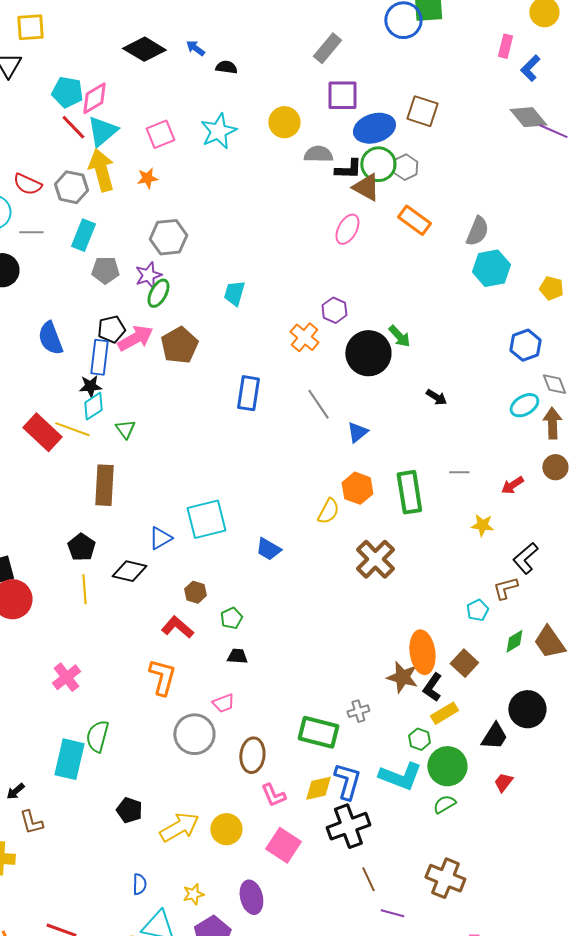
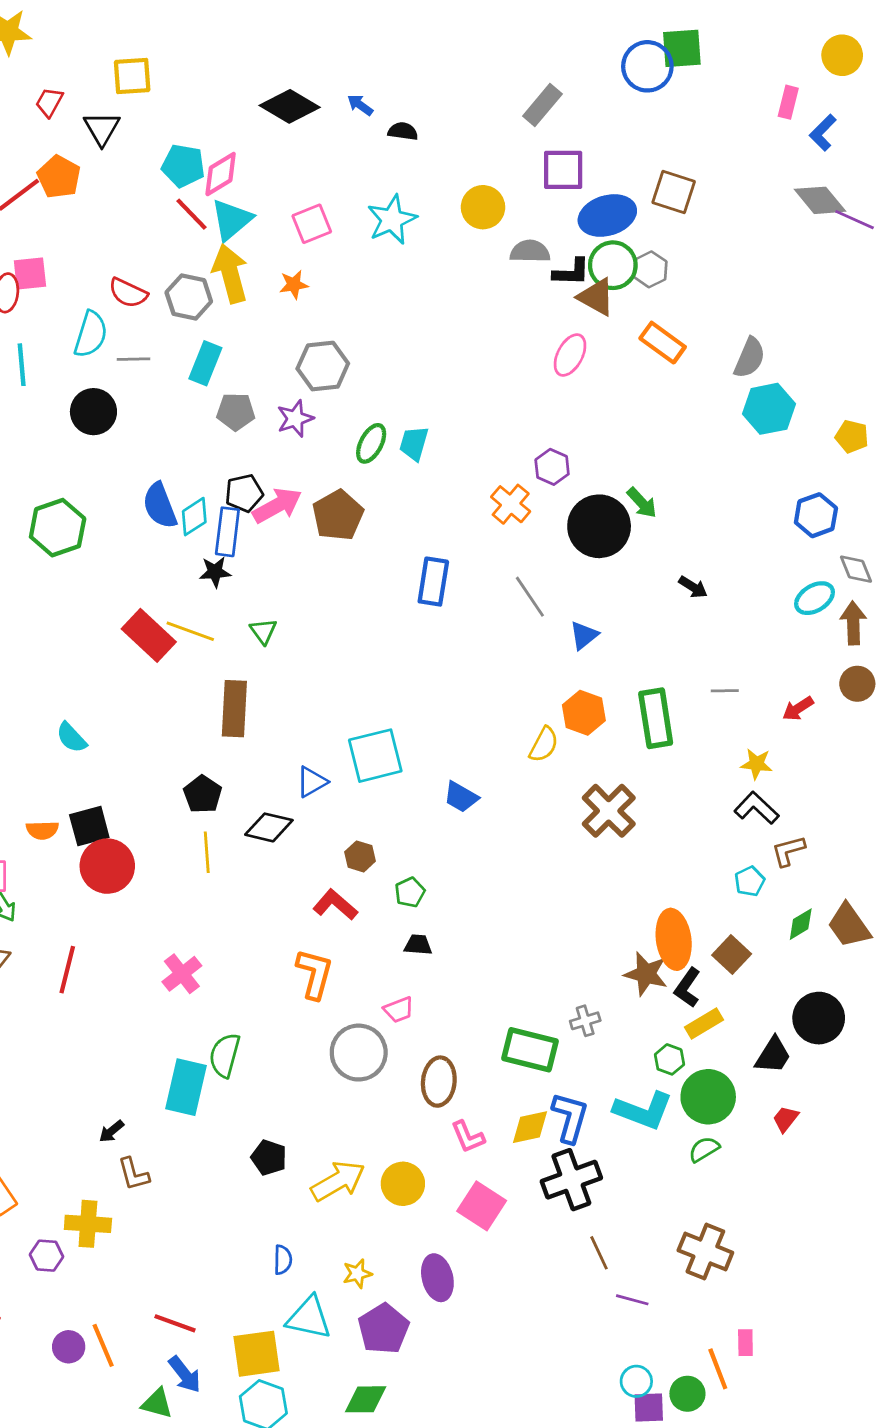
green ellipse: (158, 293) -> (371, 443), moved
cyan diamond: (93, 406) -> (194, 517), moved
black L-shape: (525, 558) -> (757, 808), moved, turned 84

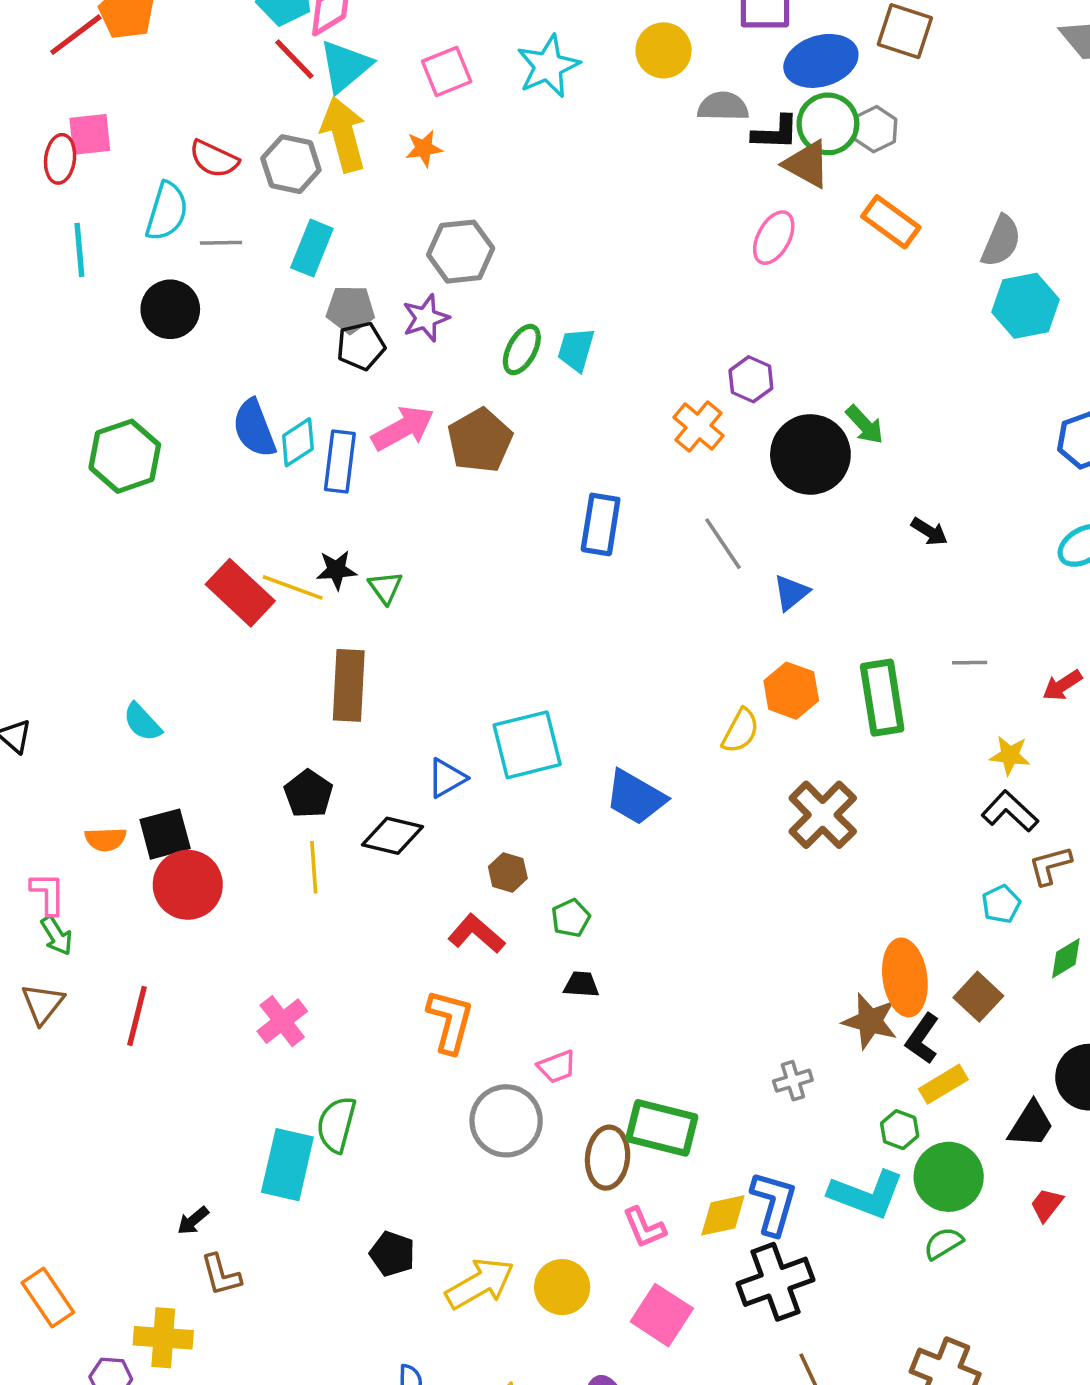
black pentagon: (244, 493) -> (361, 346), moved
black star: (215, 572) -> (336, 570), moved
blue trapezoid: (461, 797) -> (636, 797), size x1.4
green rectangle: (530, 1050) -> (662, 1128), moved

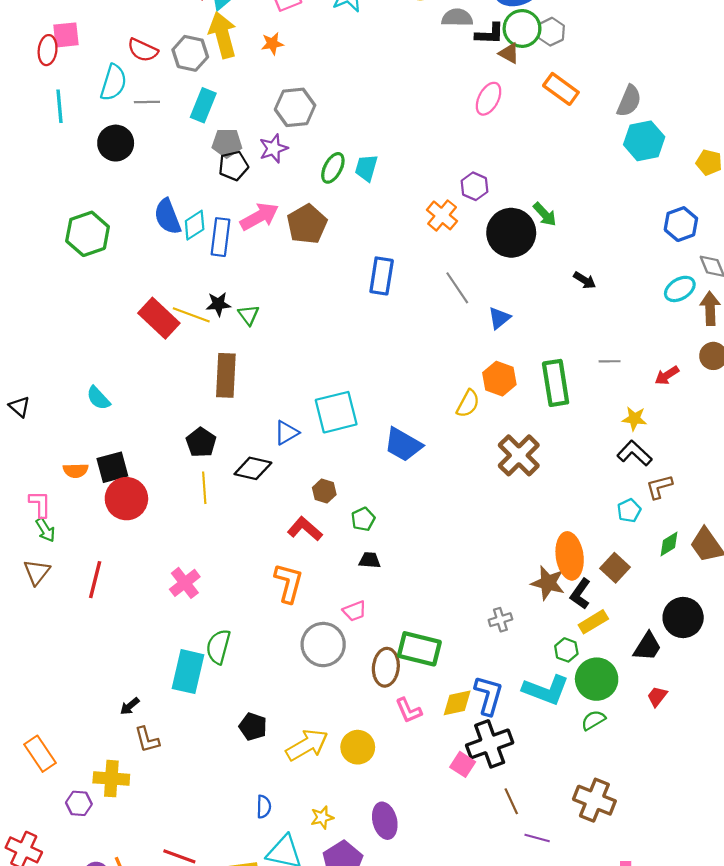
brown triangle: (807, 164) -> (509, 53), size x0.7
pink square: (662, 1315) -> (463, 764), moved, size x0.7

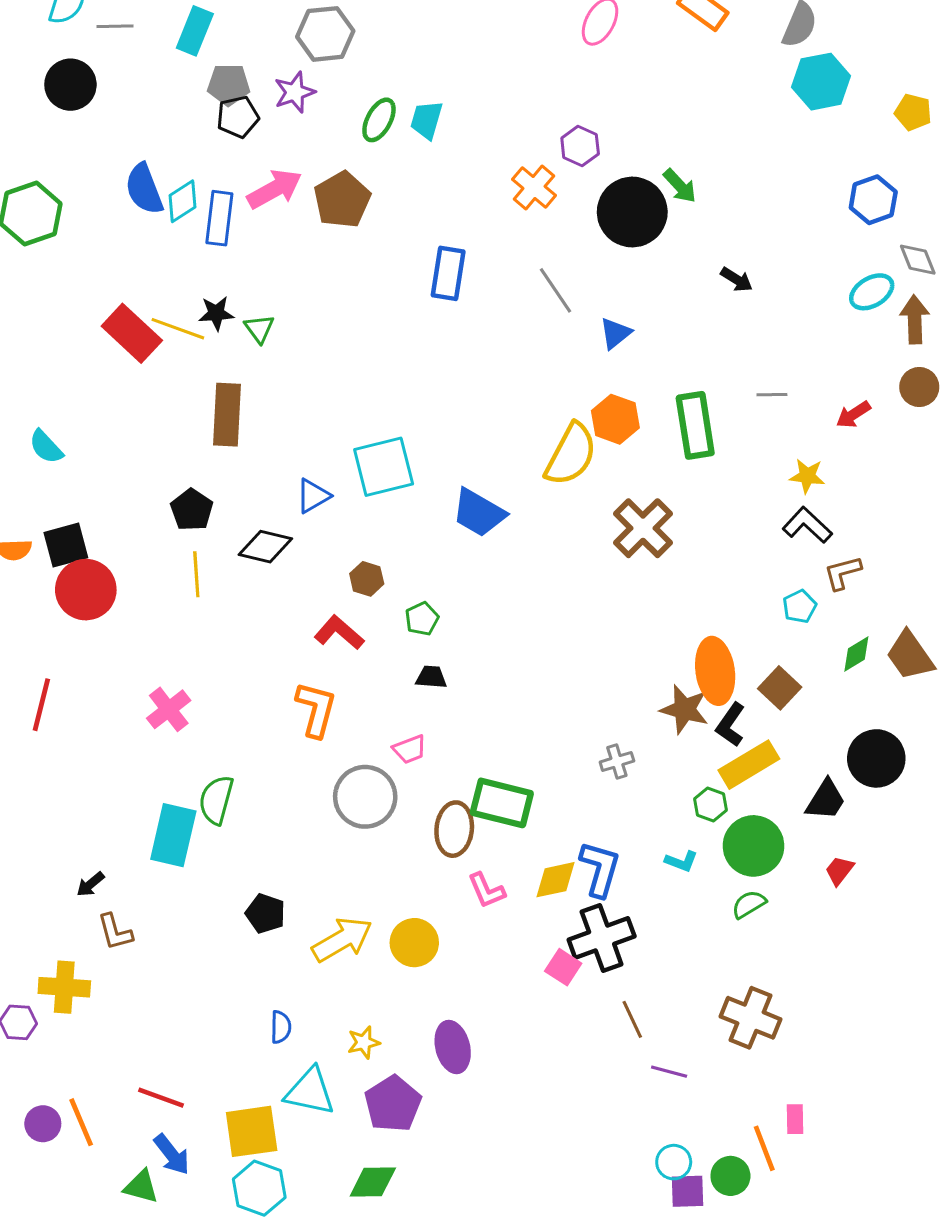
yellow semicircle: (468, 404) -> (571, 455), size x1.6
yellow rectangle: (593, 622) -> (749, 765), size x1.4
cyan L-shape: (546, 690) -> (681, 861), size x0.5

